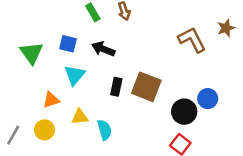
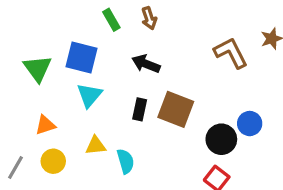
blue square: (68, 44) -> (82, 58), size x1.5
black arrow: (103, 49) -> (146, 64), moved
orange triangle: (51, 100) -> (45, 125), moved

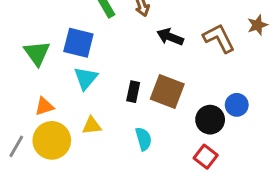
black arrow: (146, 64) -> (170, 37), moved
yellow circle: (53, 161) -> (52, 140), size x1.6
cyan semicircle: (126, 161) -> (144, 139), moved

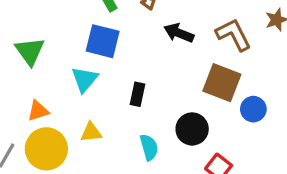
blue square: (78, 43) -> (103, 41), moved
brown square: (167, 92) -> (222, 83), moved
black circle: (210, 120) -> (192, 129), moved

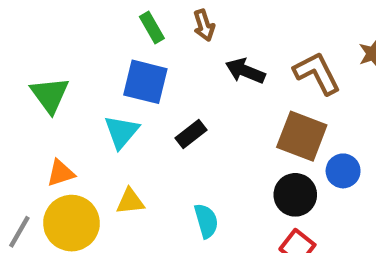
black rectangle: (137, 94) -> (191, 134), moved, turned 40
black circle: (192, 129) -> (295, 195), moved

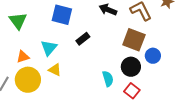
cyan triangle: (121, 132) -> (49, 48), moved
yellow triangle: (130, 201) -> (55, 70), turned 32
cyan semicircle: (206, 221) -> (108, 79), moved

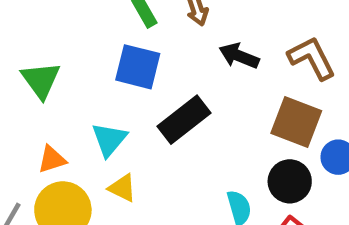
black rectangle: (83, 39) -> (184, 120), size x1.6

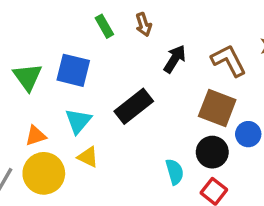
black arrow: (239, 56) -> (175, 59), turned 100
blue square: (138, 67) -> (73, 70), moved

